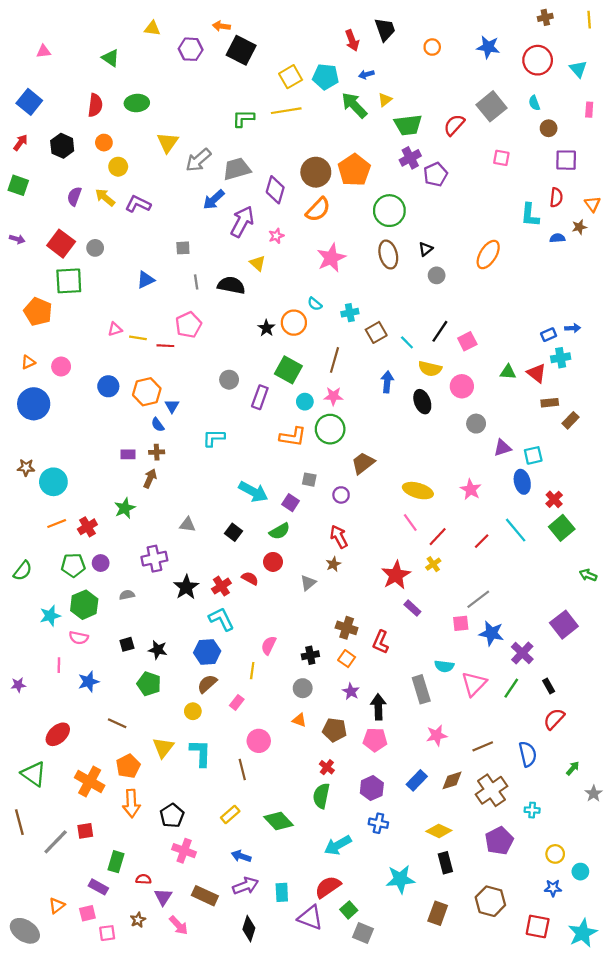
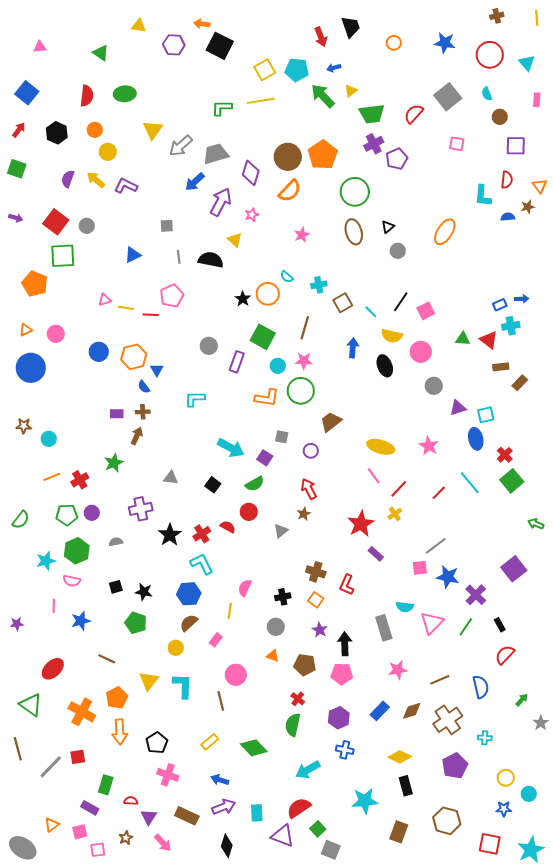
pink star: (331, 258) -> (302, 235), size x0.6
cyan circle: (53, 482) -> (49, 439), size x0.6

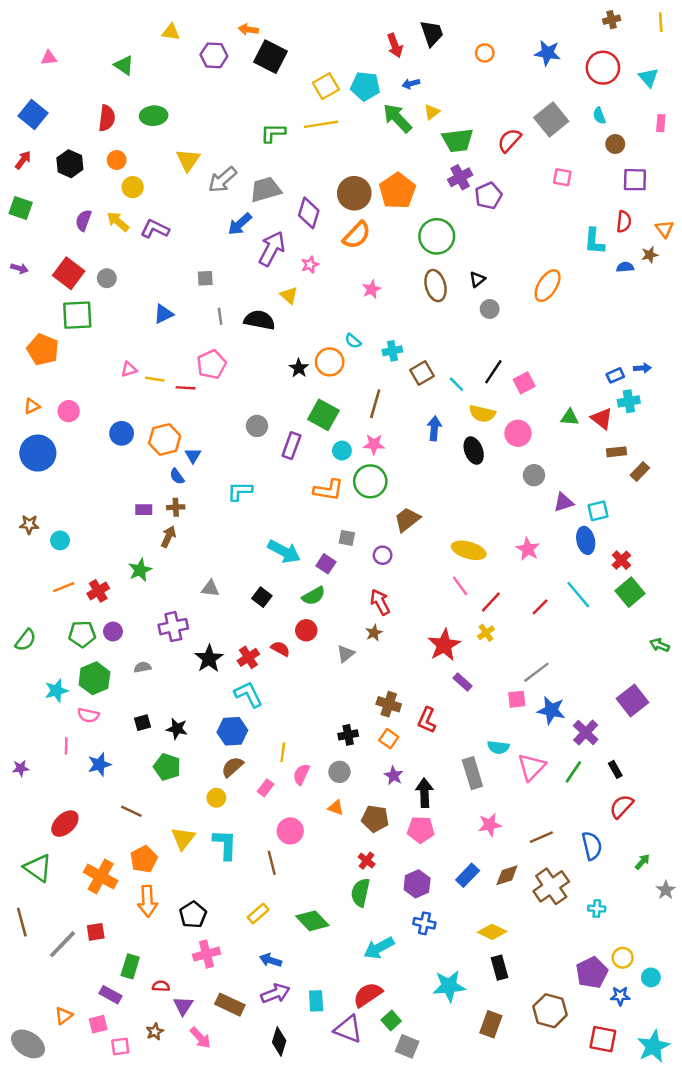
pink semicircle: (245, 588) -> (301, 774), moved
purple pentagon: (455, 766) -> (592, 973), moved
pink cross: (168, 775) -> (207, 954), turned -35

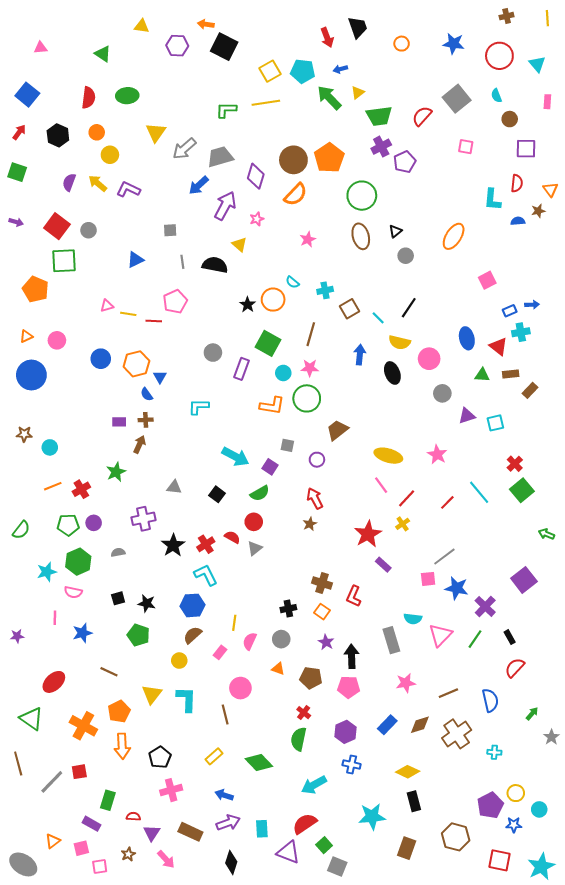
pink square: (524, 383) -> (487, 280), moved
green triangle: (570, 417) -> (482, 375), moved
blue ellipse: (586, 540) -> (467, 338), moved
gray triangle: (346, 654) -> (255, 548), moved

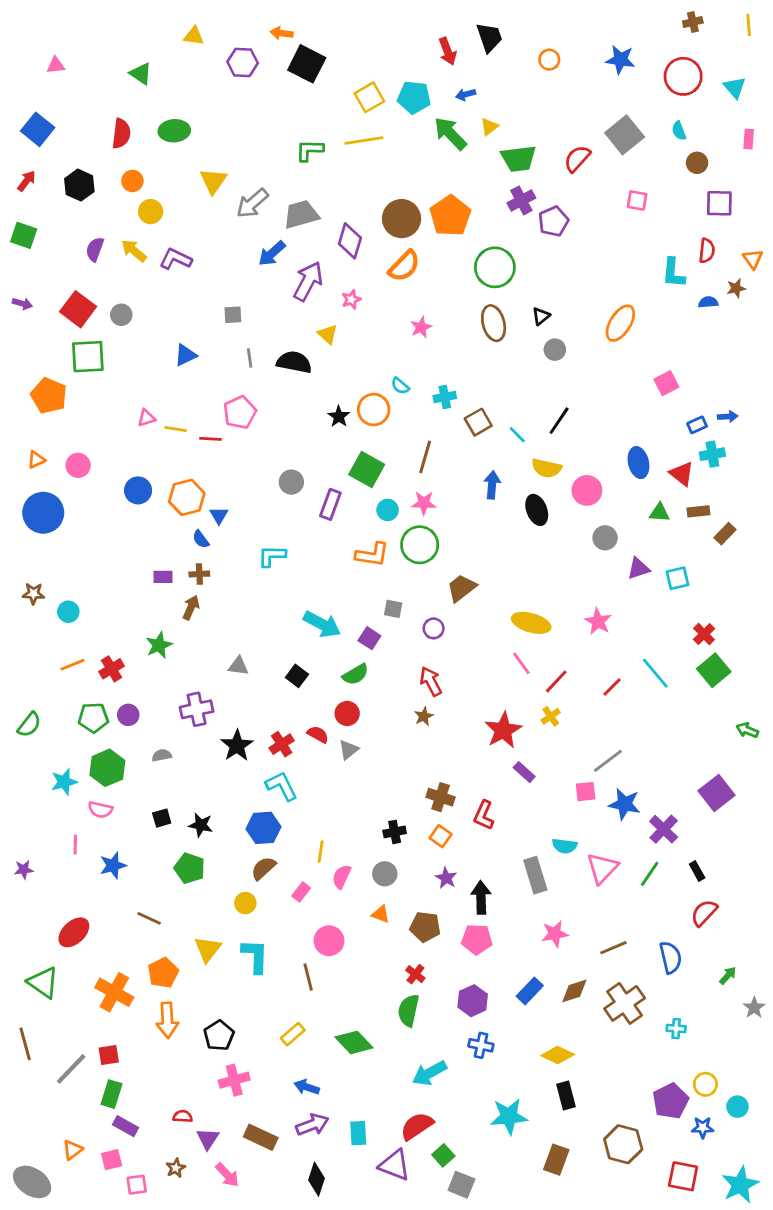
green rectangle: (108, 800) -> (112, 1094), moved

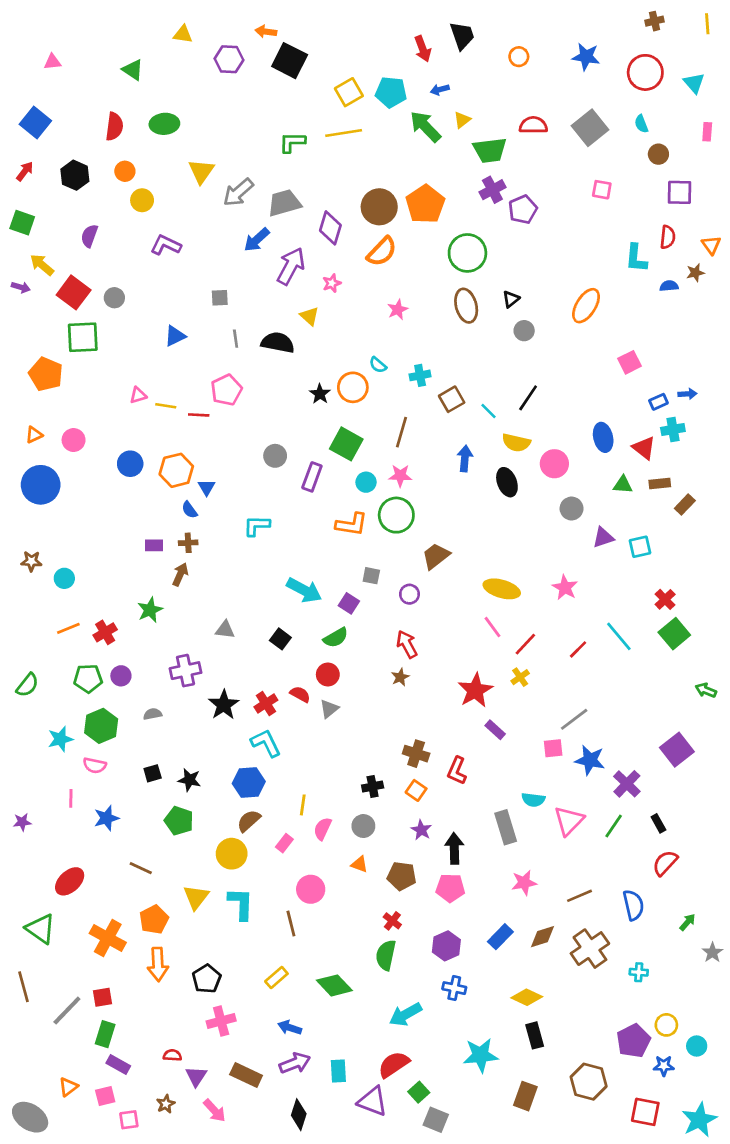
red semicircle: (577, 159) -> (533, 125), moved, turned 48
yellow arrow: (134, 251) -> (42, 265), moved
yellow circle: (245, 903) -> (232, 854), size x1.5

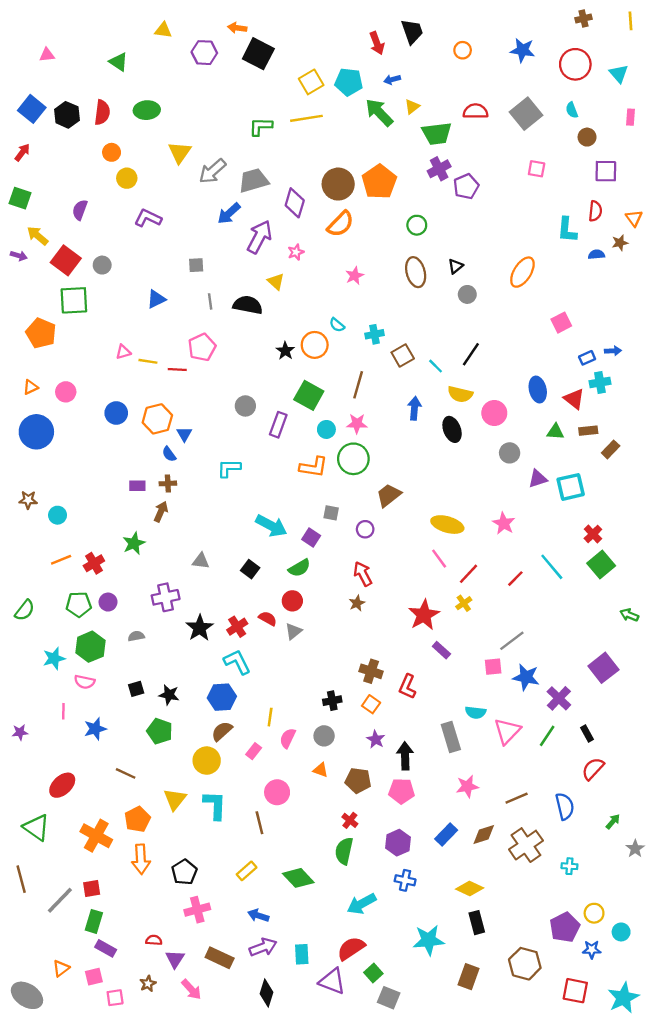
black hexagon: (75, 175) -> (67, 115), moved
green circle: (467, 253) -> (417, 225), size x0.6
cyan square: (640, 547) -> (571, 487), size x1.4

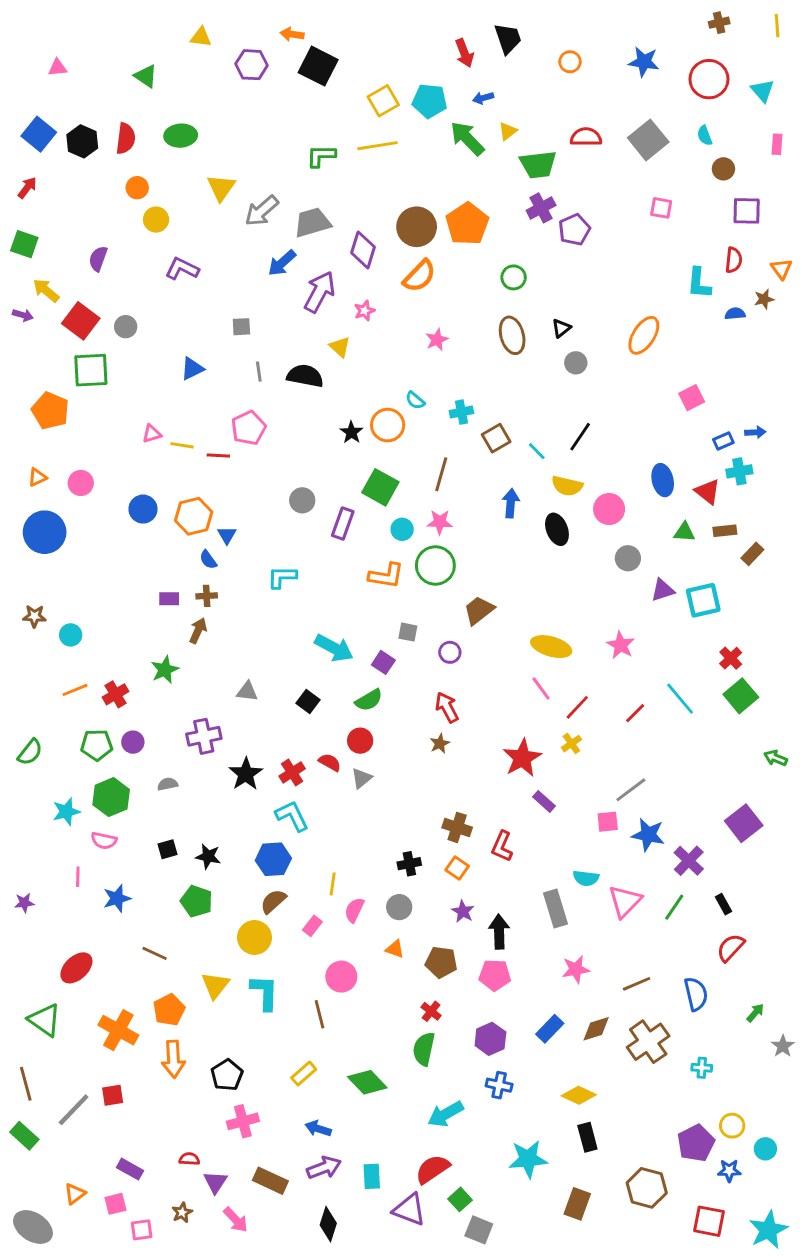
green rectangle: (94, 921) -> (24, 1136), moved, turned -65

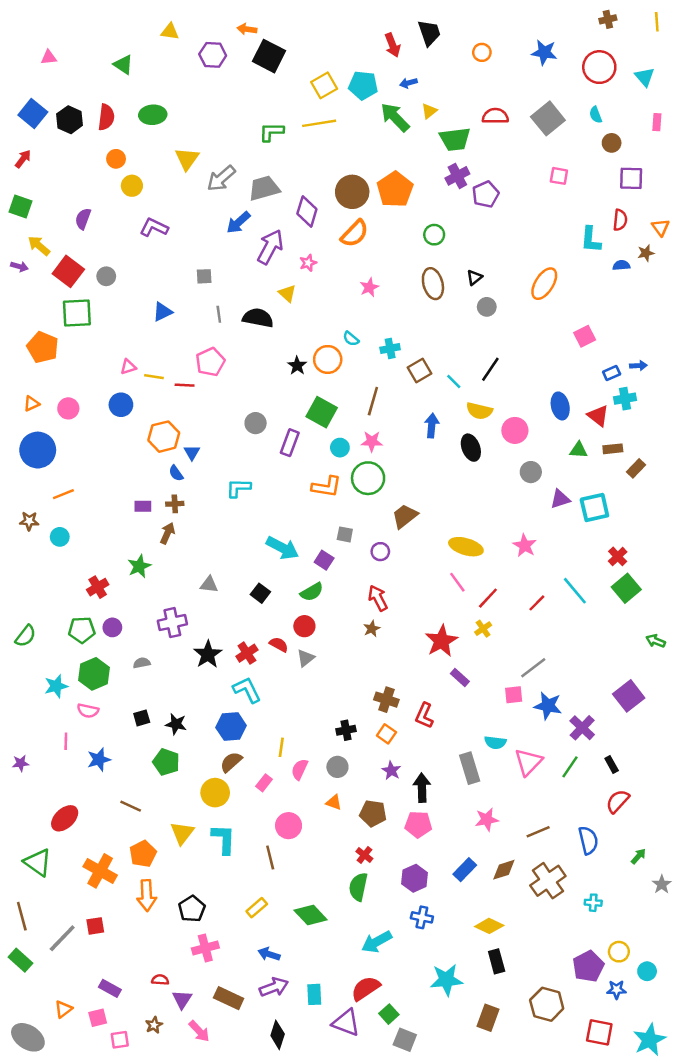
blue circle: (143, 509) -> (121, 405), moved
orange line: (75, 690) -> (63, 494), moved

